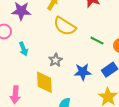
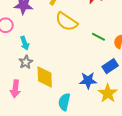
gray star: (56, 60) -> (26, 62), moved
blue star: (83, 72) -> (88, 80), moved

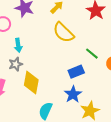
blue rectangle: (110, 66) -> (76, 72), moved
blue star: (88, 80) -> (73, 94), turned 30

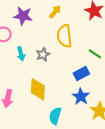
yellow semicircle: (63, 32) -> (64, 36), turned 45
gray star: (16, 64) -> (43, 54), moved

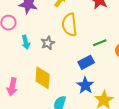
green line: (95, 54) -> (100, 43), turned -56

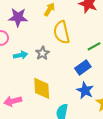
cyan arrow: (26, 42) -> (21, 55), turned -80
pink arrow: (12, 87) -> (13, 101), turned 72

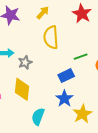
gray star: (42, 53) -> (25, 62), moved

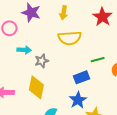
yellow arrow: (43, 13) -> (64, 13), turned 144
yellow semicircle: (51, 37) -> (70, 38), turned -95

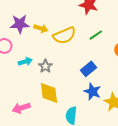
yellow arrow: (64, 13) -> (41, 28), moved, turned -64
green line: (98, 60) -> (96, 35), moved

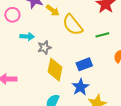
yellow semicircle: (64, 35) -> (73, 25), turned 55
yellow diamond: (49, 93) -> (55, 70), moved

